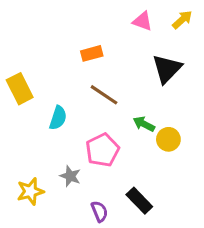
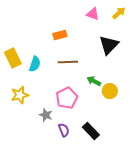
brown line: (104, 95) -> (68, 62), turned -36
cyan semicircle: (58, 118) -> (35, 64), moved
yellow star: (30, 191) -> (20, 95), moved
purple semicircle: (99, 211) -> (64, 130), moved

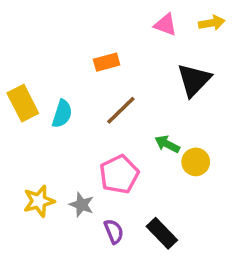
yellow arrow: (119, 13) -> (212, 23), turned 32
brown line: (68, 62) -> (121, 110), turned -42
yellow star: (20, 95) -> (39, 201), moved

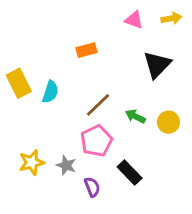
brown line: (121, 110) -> (98, 105), moved
yellow circle: (196, 162) -> (168, 122), moved
black rectangle: (162, 233) -> (130, 173), moved

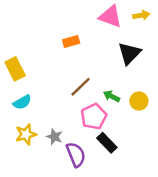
pink triangle: (134, 20) -> (110, 16), size x1.5
cyan semicircle: (50, 92) -> (22, 102), moved, turned 42
pink pentagon: (96, 141) -> (94, 116), moved
purple semicircle: (92, 187) -> (76, 155), size x1.5

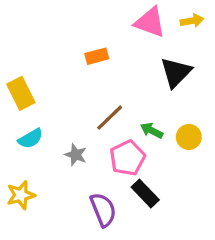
yellow star: (26, 134) -> (21, 195), moved
gray star: (54, 137) -> (76, 155), moved

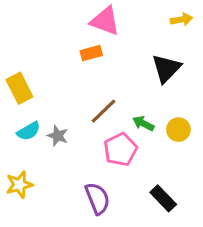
pink triangle: (150, 22) -> (105, 21), moved
gray star: (76, 155) -> (58, 136), moved
black rectangle: (145, 193) -> (163, 198), moved

